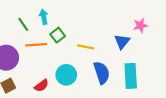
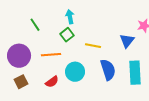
cyan arrow: (44, 17) -> (70, 17), moved
orange line: (36, 45) -> (51, 55), moved

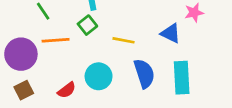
blue triangle: (127, 41) -> (171, 33), turned -42
orange line: (51, 55) -> (56, 40), moved

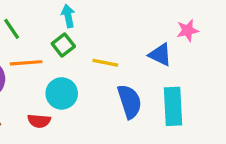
cyan circle: (99, 76) -> (62, 93), moved
red semicircle: (67, 90) -> (39, 121), turned 42

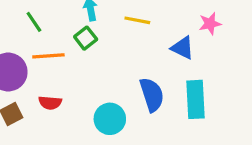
yellow line: (105, 63) -> (137, 20), moved
cyan circle: (62, 93) -> (110, 119), moved
red semicircle: (39, 121) -> (50, 103), moved

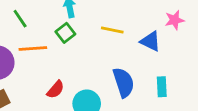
yellow line: (137, 20) -> (112, 30), moved
cyan rectangle: (195, 99) -> (162, 87), size x0.6
red semicircle: (50, 103) -> (55, 90), moved, turned -54

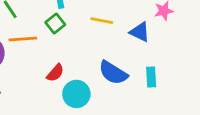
blue semicircle: (124, 82) -> (113, 73), turned 140
red semicircle: (55, 90) -> (55, 73), moved

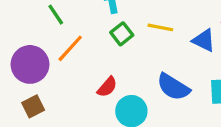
green square: (55, 23) -> (122, 34), moved
orange line: (23, 39) -> (70, 48), turned -44

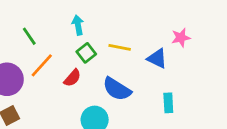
red semicircle: (107, 87) -> (72, 78), moved
blue semicircle: (173, 87) -> (117, 89), moved

